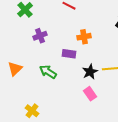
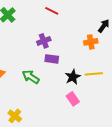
purple cross: (40, 36) -> (44, 41), moved
orange cross: (84, 37) -> (91, 42), moved

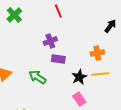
red line: (52, 11) -> (58, 11), turned 40
orange cross: (91, 42) -> (97, 53), moved

